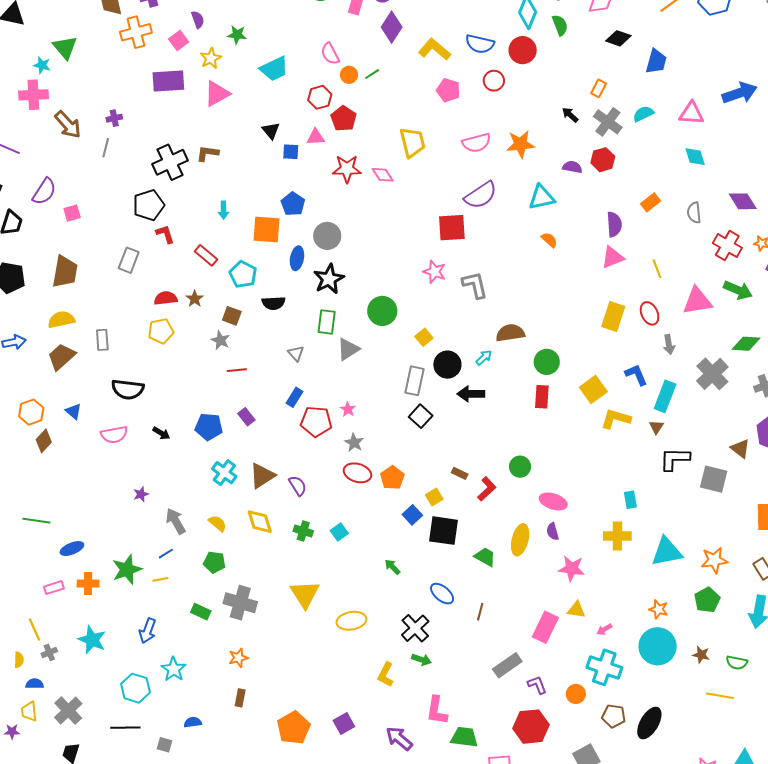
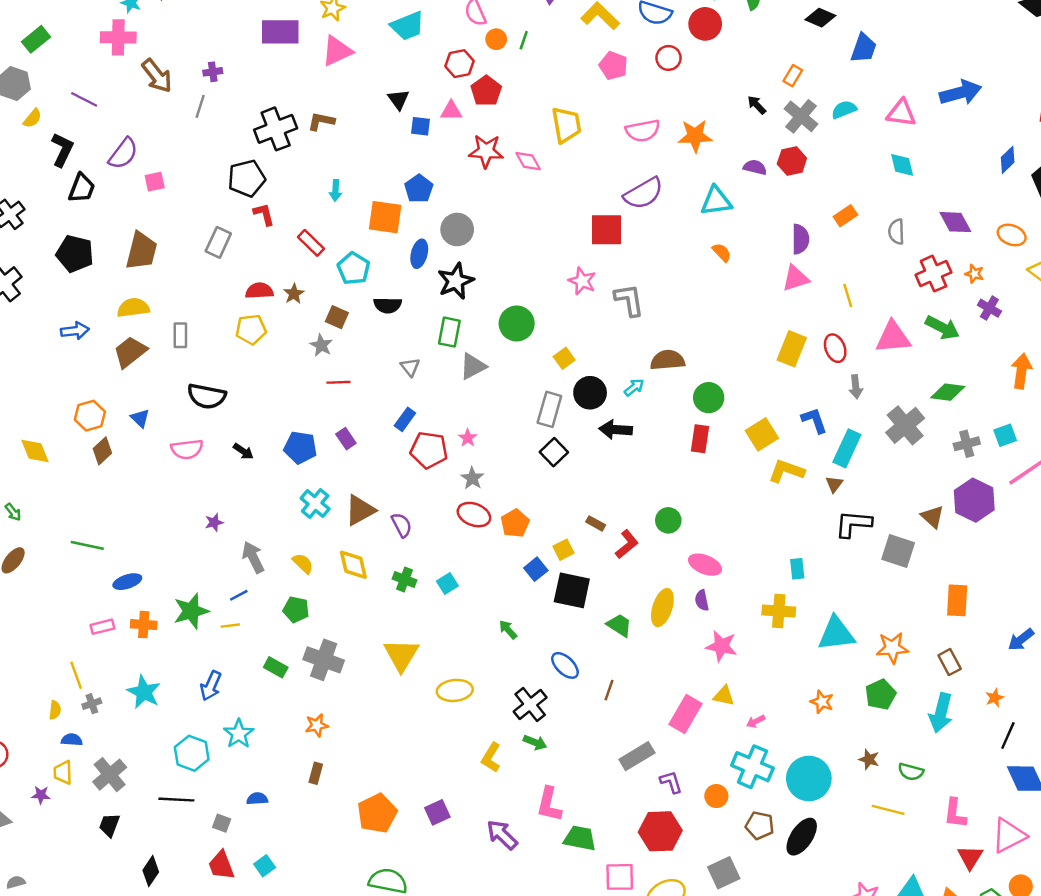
green line: (372, 74) -> (524, 40), turned -42
red cross: (727, 246) -> (933, 274), turned 32
cyan circle: (658, 646) -> (809, 778), moved

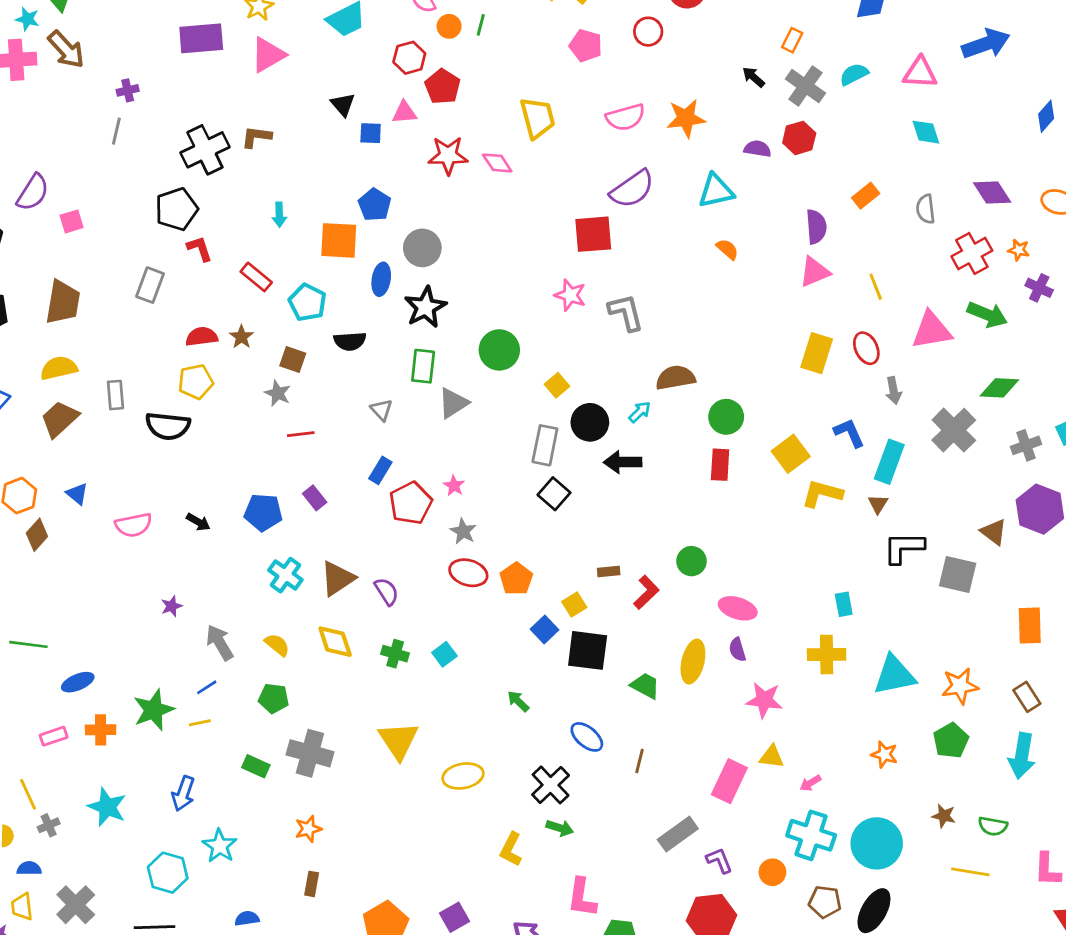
brown arrow: (157, 76) -> (66, 49), moved
black semicircle: (207, 396) -> (168, 426), moved
red pentagon: (429, 450) -> (411, 503), turned -30
brown rectangle: (596, 523) -> (609, 572), turned -30

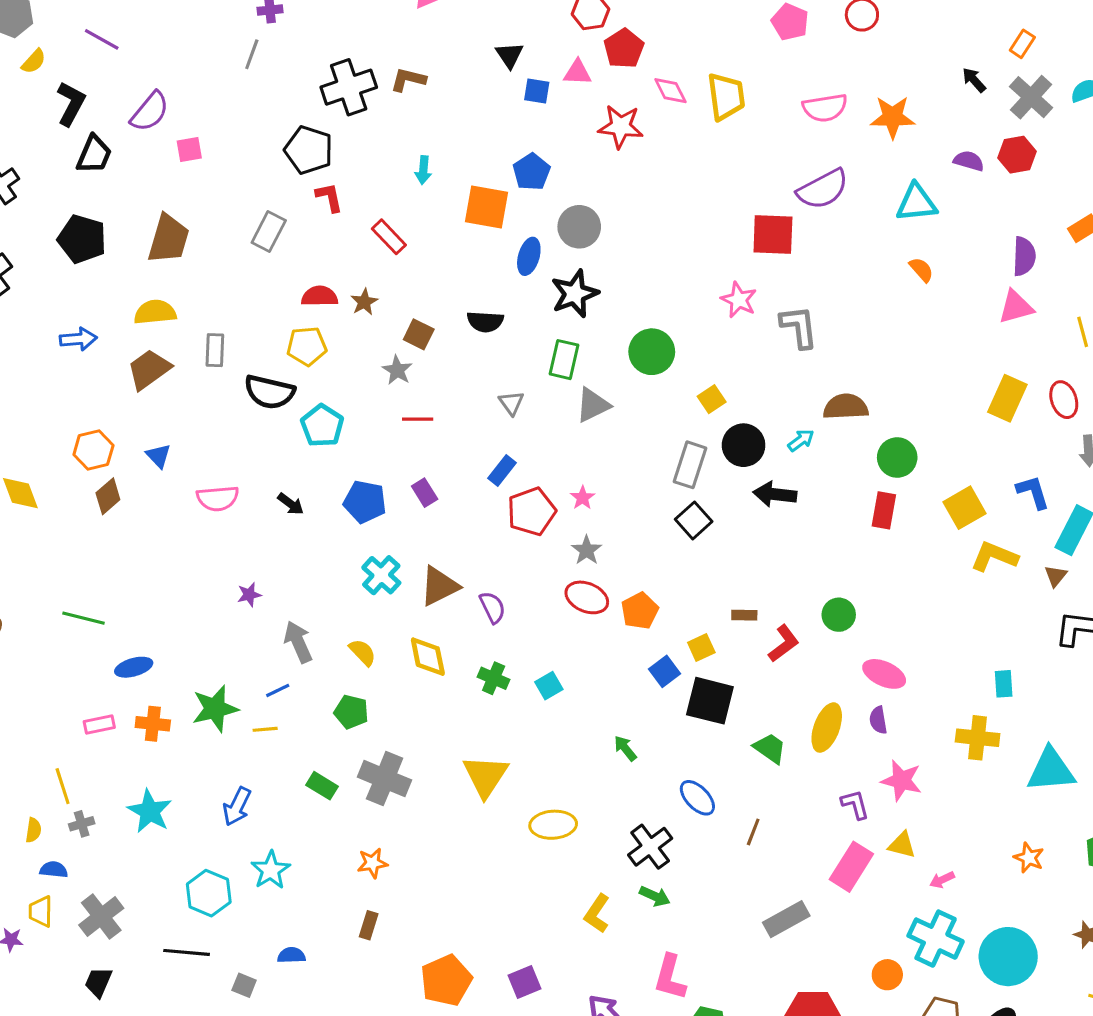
pink diamond: (497, 163) -> (670, 91), moved
black pentagon: (176, 209) -> (309, 150), turned 30
cyan pentagon: (307, 302) -> (322, 426), moved
purple L-shape: (719, 860) -> (855, 804), moved

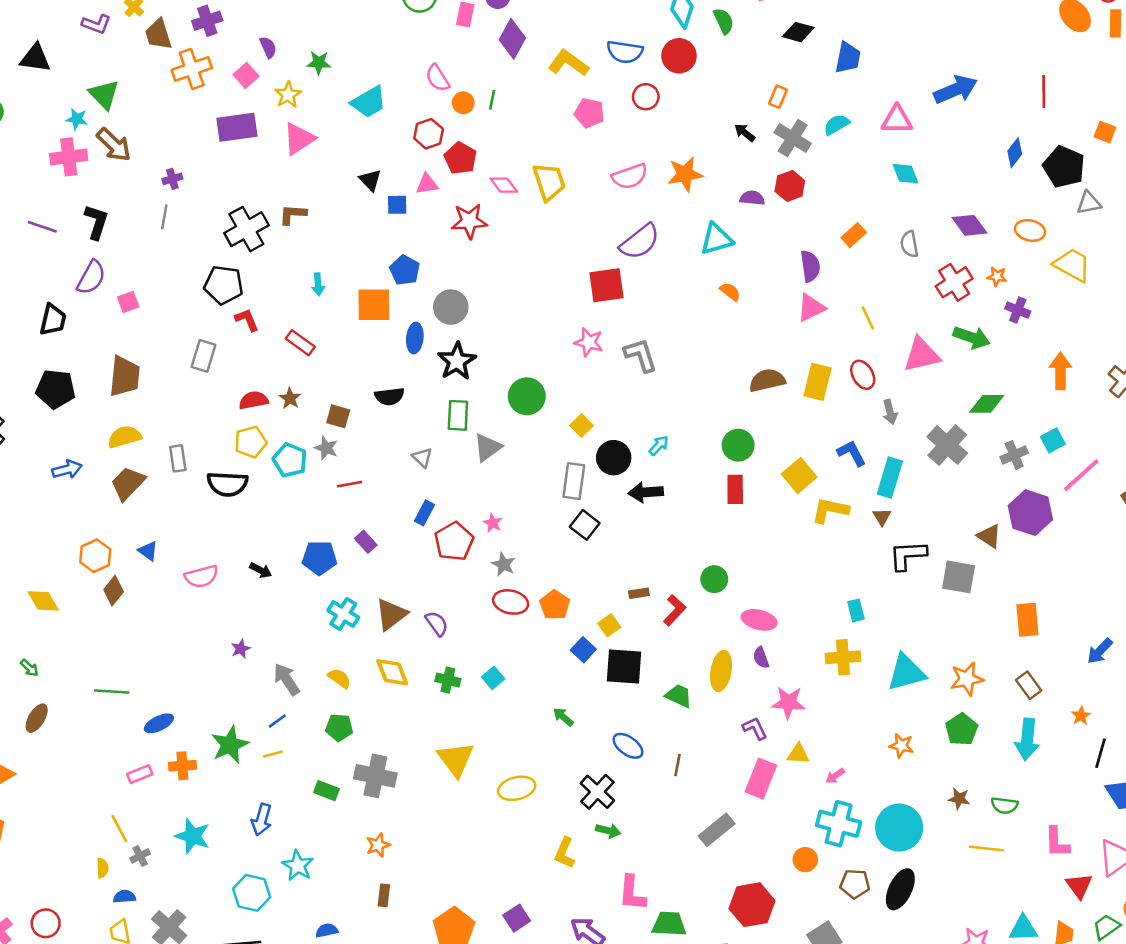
black L-shape: (71, 104) -> (96, 222), moved
brown semicircle: (846, 407) -> (767, 380), moved
cyan pentagon: (322, 426) -> (290, 460), moved

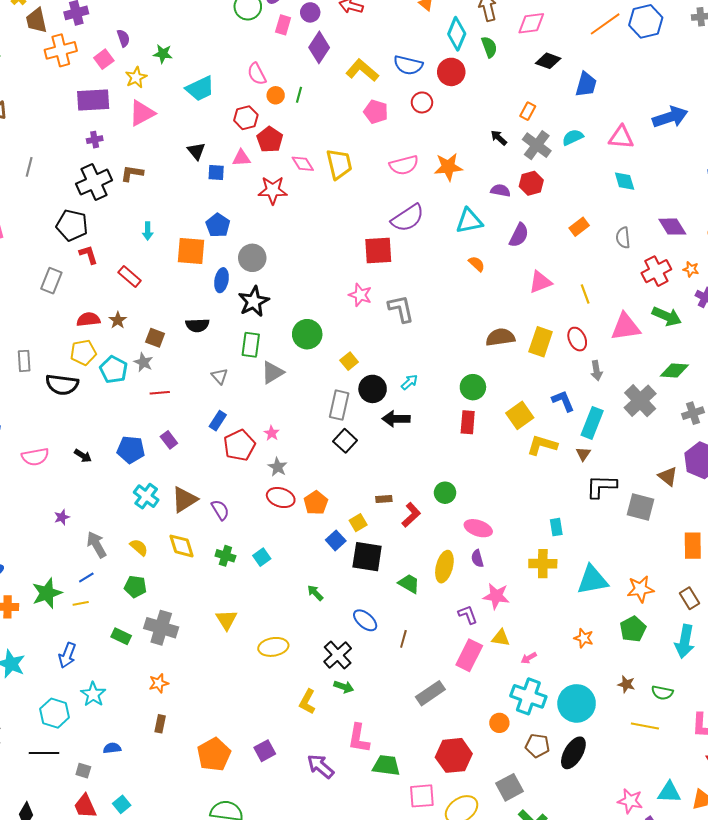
purple cross: (172, 179) -> (95, 140), moved
purple semicircle: (810, 266) -> (519, 235), moved, turned 30
yellow triangle: (456, 759) -> (226, 620), size x0.7

